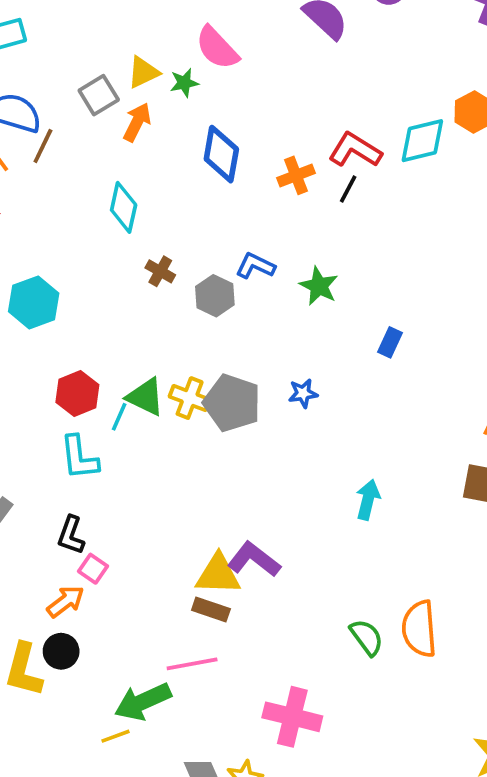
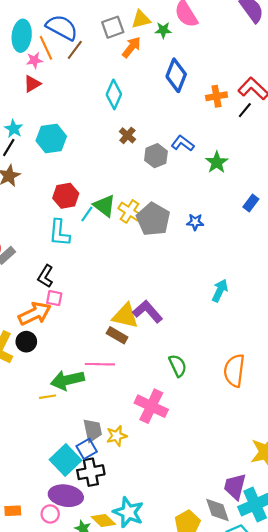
pink square: (93, 569) -> (54, 298), turned -35
orange arrow: (66, 601) -> (35, 314), size x1.4
green semicircle: (367, 637) -> (178, 366), moved

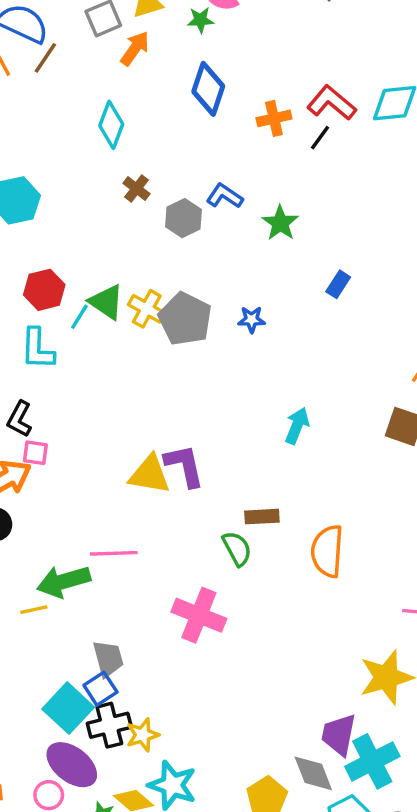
green star: (163, 30) -> (200, 20), moved
purple L-shape: (148, 312) -> (184, 466), turned 32
brown rectangle: (117, 335) -> (262, 517), moved, turned -30
yellow star: (117, 436) -> (143, 735), moved
purple ellipse: (66, 496) -> (72, 765), turned 32

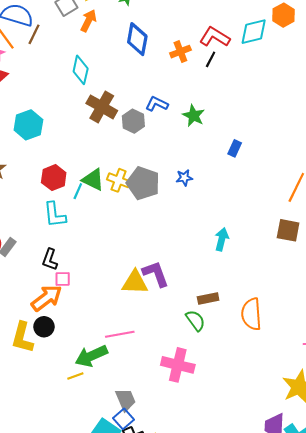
brown cross: (137, 188) -> (102, 107), size x1.8

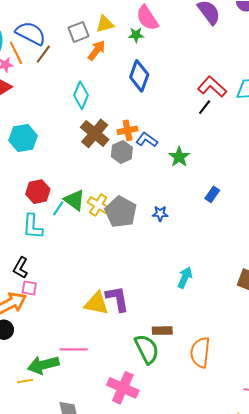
orange cross: (180, 52) -> (128, 130), moved
green semicircle: (195, 320) -> (147, 349), size x1.4

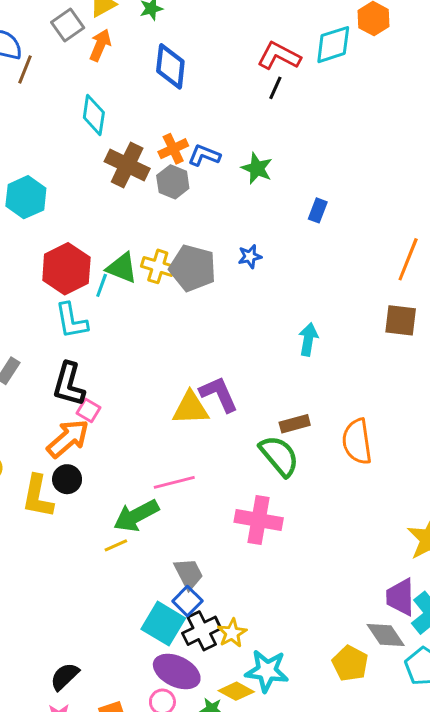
red hexagon: (38, 192) -> (66, 269), size x1.4
black L-shape: (21, 268) -> (69, 384), size x1.4
pink square: (29, 288) -> (89, 410), turned 35

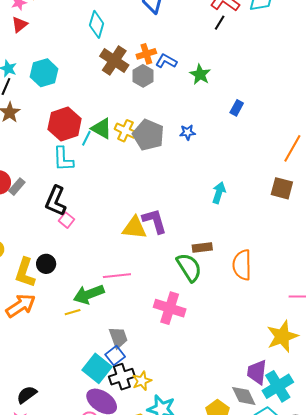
orange arrow: (68, 438) -> (21, 306), moved

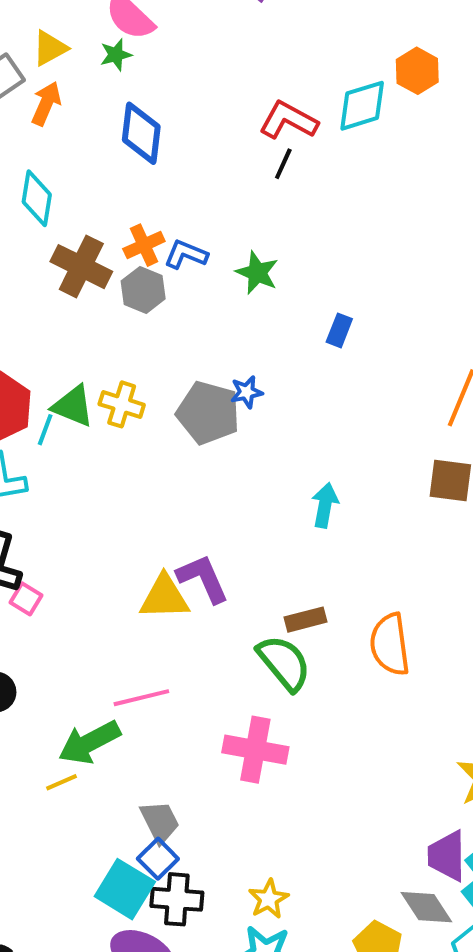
gray pentagon: (148, 135) -> (208, 413), moved
black cross: (122, 377) -> (177, 899), turned 30
yellow star: (142, 381) -> (269, 899), moved

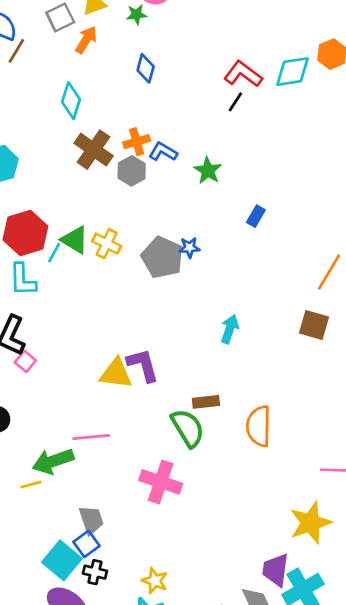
blue diamond: (141, 133) -> (146, 68), size x0.7
black cross: (177, 899) -> (95, 572), size x0.7
yellow star: (269, 899) -> (155, 581), turned -30

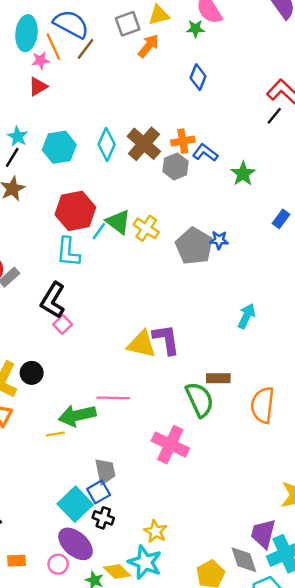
cyan diamond: (71, 101) -> (107, 144), moved

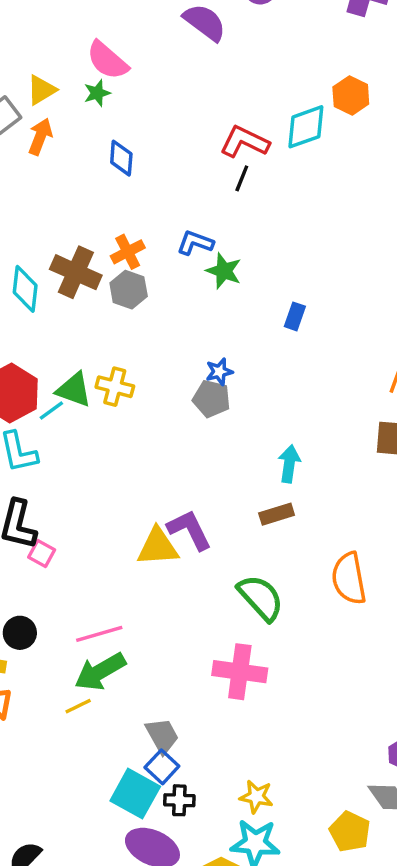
blue L-shape: (205, 153) -> (195, 243), moved
cyan line: (99, 231) -> (51, 411), turned 36
gray pentagon: (194, 246) -> (212, 399), moved, size x0.7
brown rectangle: (218, 378) -> (277, 514), moved
pink line: (113, 398) -> (99, 634), moved

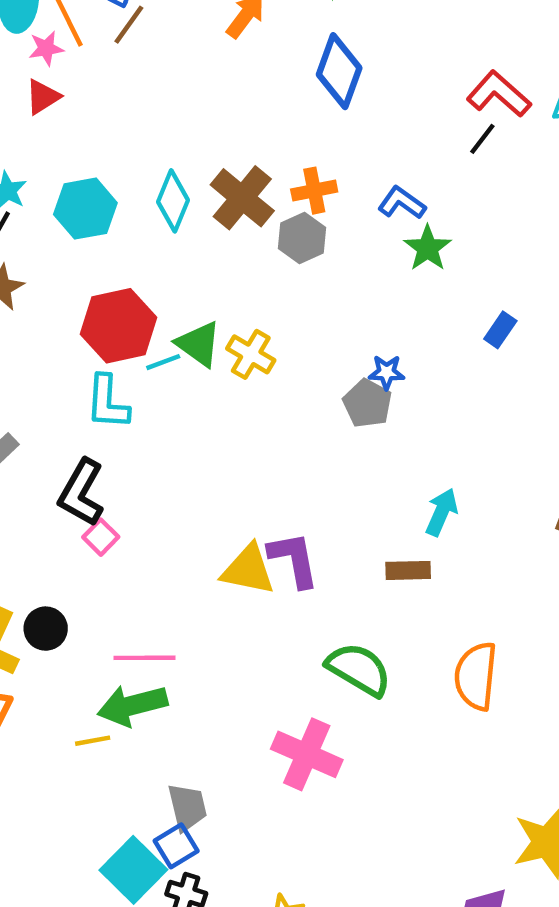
blue diamond: (121, 158) -> (339, 71), size x1.5
green semicircle: (261, 598) -> (359, 669), turned -33

